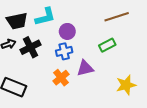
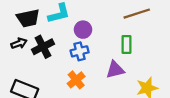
green rectangle: (107, 45) -> (126, 44), turned -63
purple triangle: (85, 68) -> (115, 70), moved

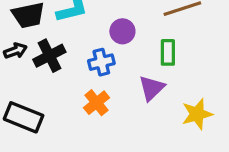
purple circle: (83, 30) -> (122, 31), moved
purple triangle: (115, 70) -> (152, 88), turned -30

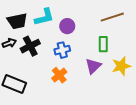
purple circle: (122, 31) -> (67, 26), moved
yellow star: (197, 114) -> (121, 66), moved

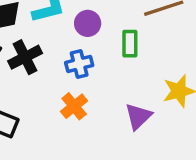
green rectangle: (103, 44) -> (130, 44), moved
purple triangle: (93, 66) -> (138, 116), moved

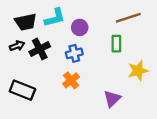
green rectangle: (130, 44) -> (116, 44), moved
purple triangle: (138, 116) -> (112, 99), moved

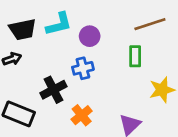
black cross: (40, 49) -> (53, 90), moved
orange cross: (71, 80) -> (82, 115), moved

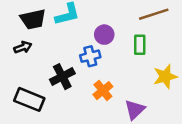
purple circle: (90, 36) -> (104, 35), moved
orange cross: (82, 115) -> (103, 91), moved

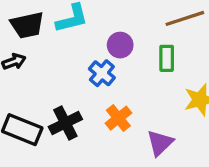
blue cross: (90, 56) -> (102, 73), turned -36
black cross: (62, 77) -> (65, 123), moved

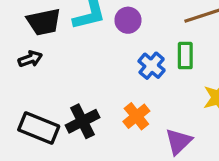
purple circle: (120, 45) -> (128, 20), moved
blue cross: (102, 73) -> (152, 66), moved

